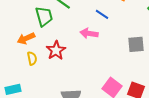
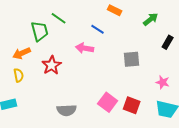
yellow semicircle: (32, 58) -> (19, 75), moved

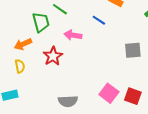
pink arrow: (85, 48) -> (73, 35), moved

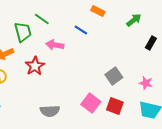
gray square: (133, 50) -> (114, 76), moved, turned -30

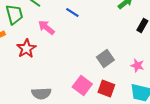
pink arrow: (55, 45) -> (46, 28), turned 30

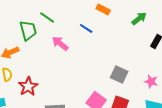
red star: (26, 49) -> (28, 86), moved
gray square: (105, 59) -> (119, 74), turned -30

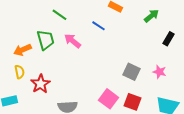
green trapezoid: (28, 30) -> (46, 40), moved
pink star: (151, 81) -> (160, 72), moved

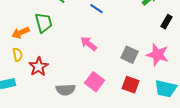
pink arrow: (72, 41) -> (89, 44), moved
pink star: (160, 72) -> (158, 55), size x1.6
pink square: (108, 99) -> (95, 82), moved

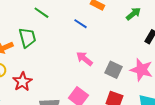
pink arrow: (89, 44) -> (84, 59), moved

